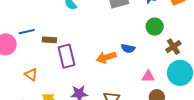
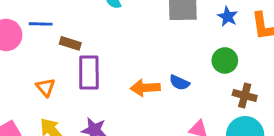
brown cross: (173, 47) -> (245, 95), turned 35
orange triangle: (31, 74) -> (45, 87), moved

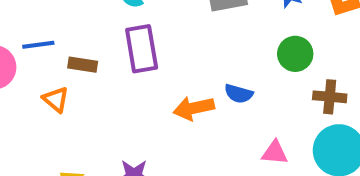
purple rectangle: (89, 72) -> (142, 49), moved
orange triangle: (45, 87) -> (56, 99), moved

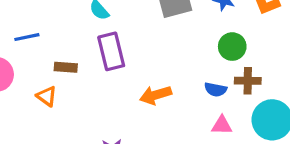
blue line: (38, 45) -> (27, 37), moved
blue semicircle: (239, 94) -> (216, 90), moved
brown cross: (330, 97) -> (248, 81), moved

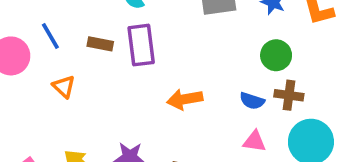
blue line: (27, 37) -> (50, 36), moved, turned 65
brown rectangle: (66, 67) -> (100, 44), moved

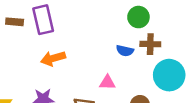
orange arrow: (185, 99) -> (53, 58), moved
pink triangle: (254, 141) -> (107, 82), moved

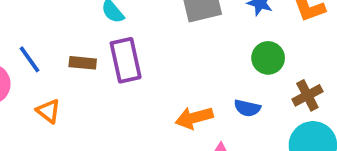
brown cross: (150, 44) -> (307, 95), moved, turned -30
orange arrow: (53, 58) -> (194, 118), moved

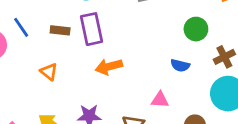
orange triangle: (48, 111) -> (49, 72), moved
orange arrow: (194, 118) -> (109, 67), moved

